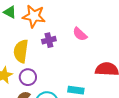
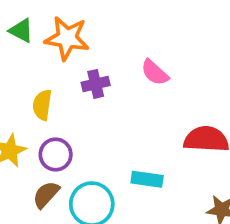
yellow semicircle: (21, 51) -> (42, 105), size x0.7

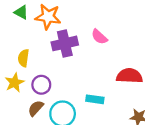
purple cross: (96, 84) -> (65, 43), size x1.6
yellow semicircle: (42, 105) -> (23, 58), moved

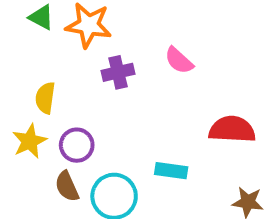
purple cross: (65, 43) -> (118, 72), size x0.7
brown semicircle: (36, 108) -> (67, 186), turned -66

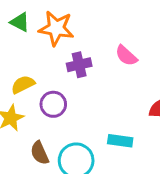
yellow semicircle: (45, 98) -> (23, 85), turned 55
purple circle: (77, 145) -> (53, 104), moved

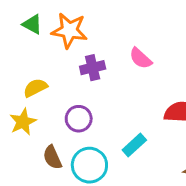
purple circle: (53, 104) -> (79, 119), moved
cyan rectangle: (120, 141) -> (134, 145), turned -50

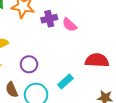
purple cross: (93, 68) -> (49, 19), moved

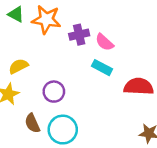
cyan rectangle: (65, 82) -> (102, 68), moved, turned 70

